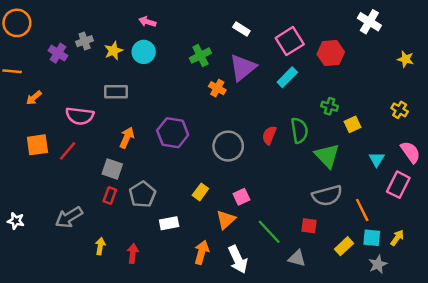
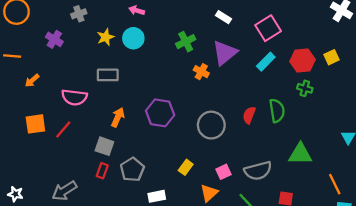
gray cross: (85, 41) -> (79, 14), moved
red hexagon: (331, 53) -> (303, 61), moved
yellow square: (352, 124) -> (331, 57), moved
green triangle: (327, 156) -> (300, 154), moved, turned -45
gray semicircle: (327, 196) -> (258, 171), moved

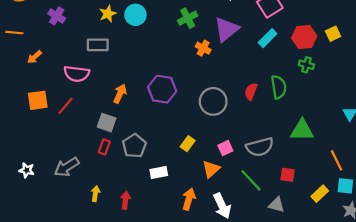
gray rectangle: (108, 75) -> (98, 45), moved
white star: (15, 194) -> (27, 170), moved

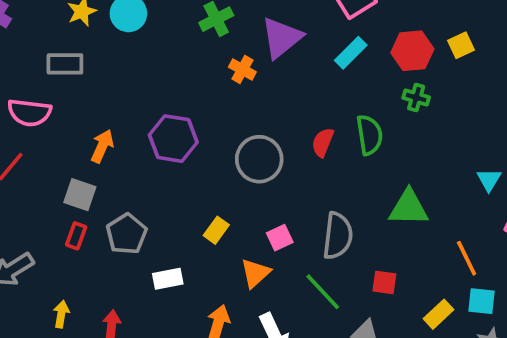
gray semicircle: (260, 147) -> (338, 236), turned -68

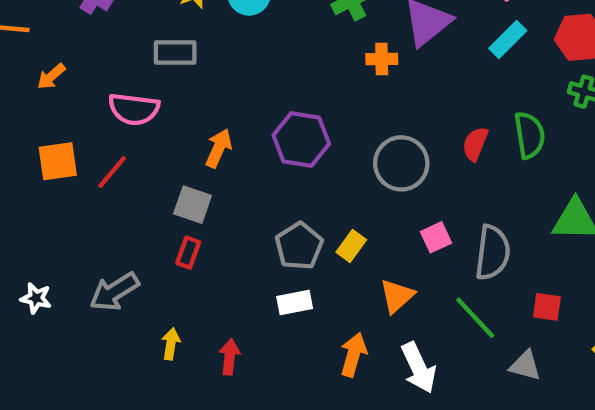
orange cross: (242, 69) -> (382, 59), turned -30
gray pentagon: (127, 234) -> (299, 246), moved
pink square: (280, 238) -> (436, 237), moved

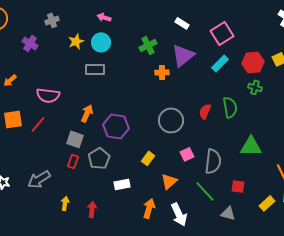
gray rectangle: (175, 53) -> (95, 69), moved
purple hexagon: (301, 139) -> (116, 126), moved
gray pentagon: (299, 246) -> (99, 158), moved

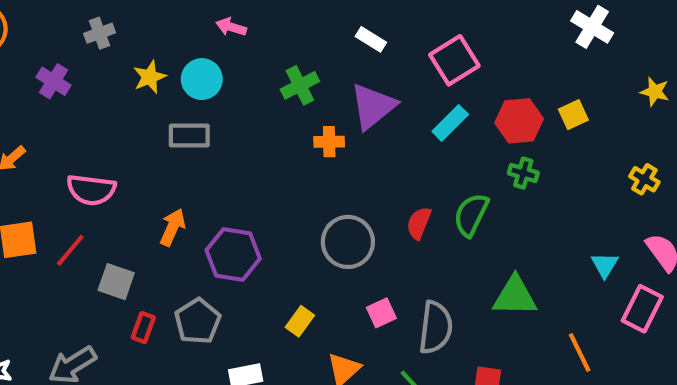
pink arrow: (104, 17) -> (231, 27), moved
green semicircle: (230, 107) -> (471, 215), turned -145
gray square: (75, 139) -> (116, 282), moved

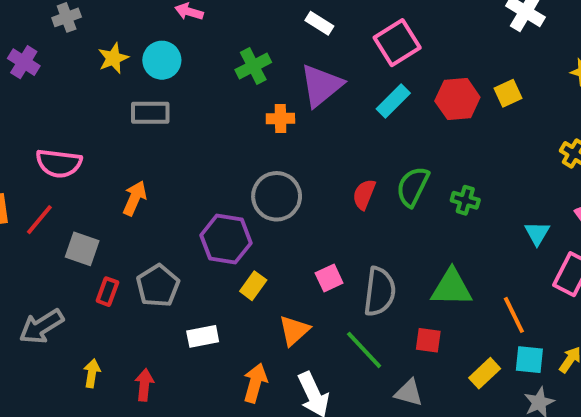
green cross: (523, 173) -> (465, 200), moved
gray circle: (348, 242) -> (277, 196), moved
purple hexagon: (233, 254) -> (226, 239), moved
green triangle: (515, 296) -> (452, 288), moved

